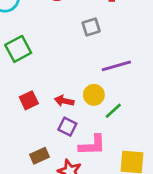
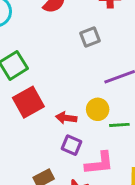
red square: (29, 100) -> (28, 102), moved, size x1.5
green line: (113, 111) -> (119, 125), turned 42

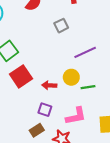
purple square: (71, 145) -> (45, 110), moved

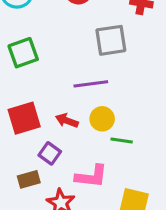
gray square: (61, 26) -> (111, 40), size x1.5
purple line: (85, 52) -> (91, 84), moved
red square: (21, 76) -> (24, 118), moved

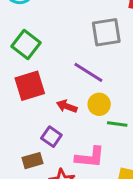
green square: (23, 53) -> (26, 45), turned -32
purple line: (91, 84) -> (88, 72), turned 40
red square: (24, 118) -> (30, 86), moved

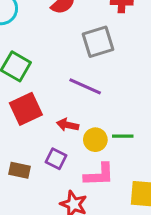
yellow circle: (99, 104) -> (95, 140), moved
brown rectangle: (33, 161) -> (20, 170), moved, turned 36

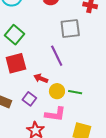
purple line: (85, 86) -> (57, 56), turned 30

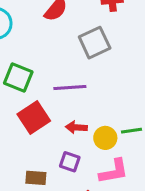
purple line: (57, 56) -> (70, 87), moved, turned -50

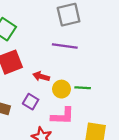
purple line: (70, 87) -> (65, 46), moved

